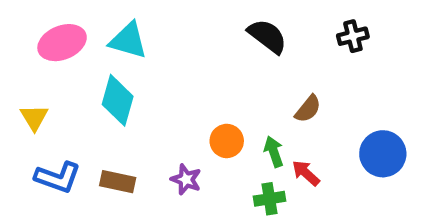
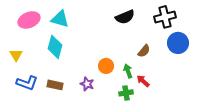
black semicircle: (267, 36) -> (125, 17), turned 120
black cross: (353, 36) -> (165, 17), size x1.5
blue circle: (383, 154) -> (178, 43), moved

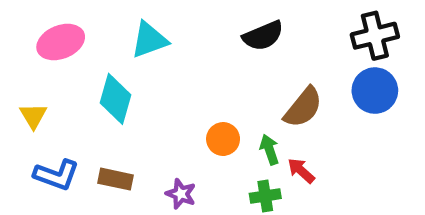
black cross: (165, 17) -> (375, 36), moved
cyan triangle: (60, 19) -> (149, 40), moved, turned -36
brown semicircle: (144, 51) -> (303, 107), size x1.5
purple star: (87, 84) -> (181, 194), moved

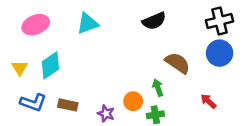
cyan diamond: (116, 99) -> (50, 65), moved, turned 40
brown semicircle: (303, 107) -> (178, 63), turned -95
orange circle: (223, 139) -> (133, 101), moved
red arrow: (301, 171) -> (208, 101), moved

